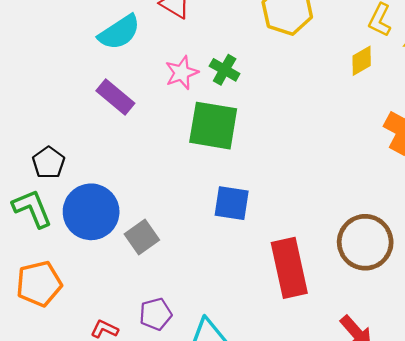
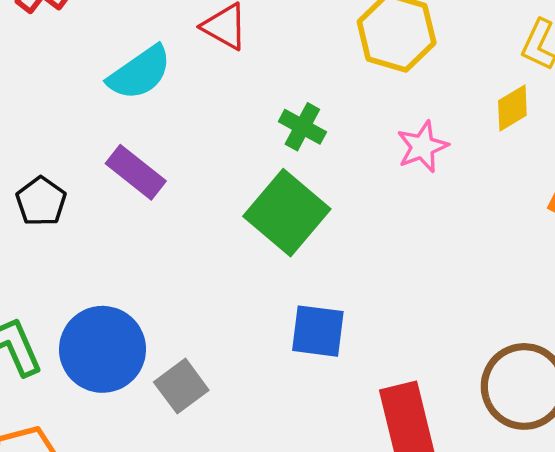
pink star: (182, 73) -> (422, 147), moved
green square: (213, 126) -> (287, 213), turned 32
black pentagon: (49, 163) -> (41, 201), moved

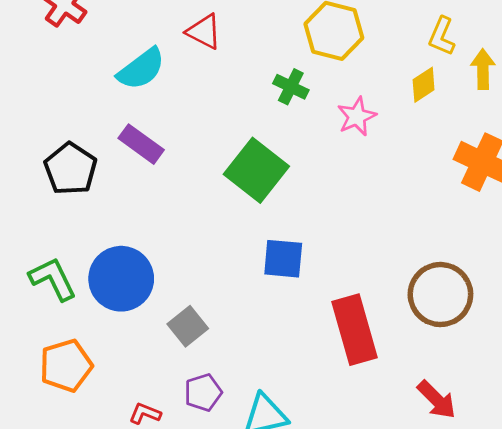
green cross: (302, 127) -> (291, 87), moved
black pentagon: (41, 201) -> (71, 169), size x1.4
gray square: (181, 386) -> (188, 326), moved

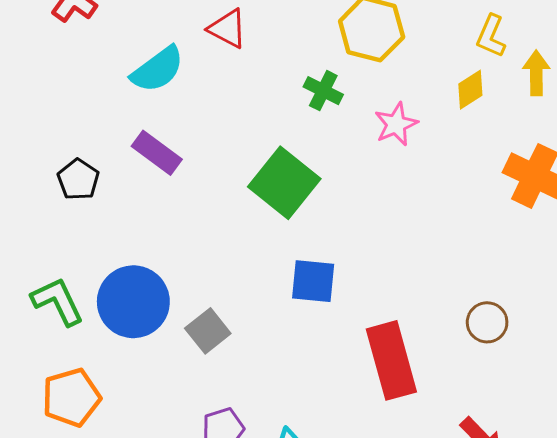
black pentagon: (71, 169) -> (78, 179), size x0.7
brown circle: (440, 295) -> (487, 322), size x0.6
gray square: (188, 326) -> (208, 331), moved

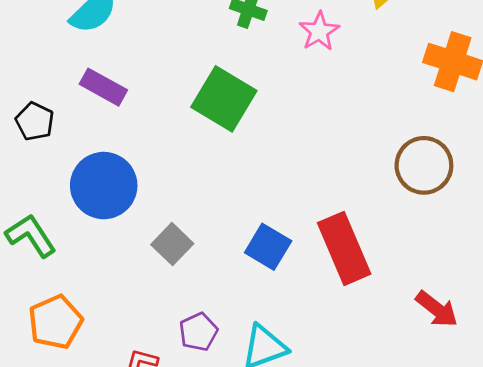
blue square: (313, 281) -> (268, 247), moved, turned 33
blue circle: (133, 302) -> (104, 186), moved
brown circle: (487, 322) -> (424, 165), moved, size x1.5

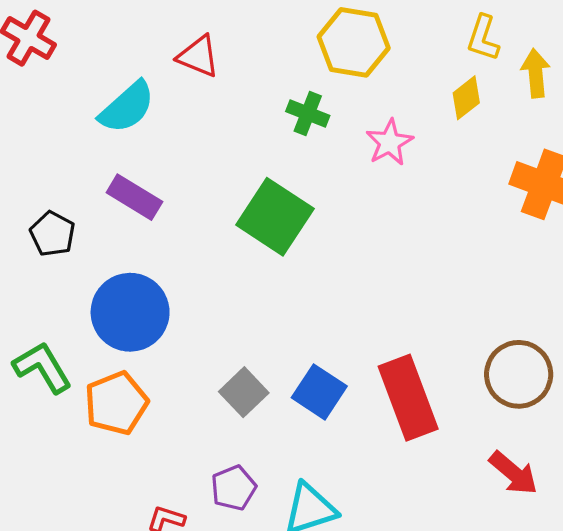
brown circle: (424, 165) -> (519, 374), moved
gray square: (172, 244) -> (244, 392), moved
orange pentagon: (55, 322) -> (116, 403), moved

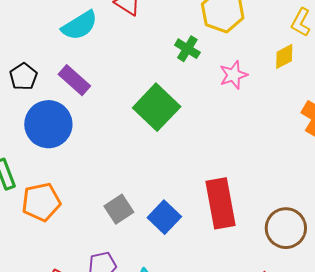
black pentagon: (52, 234) -> (23, 77), moved
blue circle: (130, 312) -> (48, 124), moved
red rectangle: (408, 398) -> (221, 203), moved

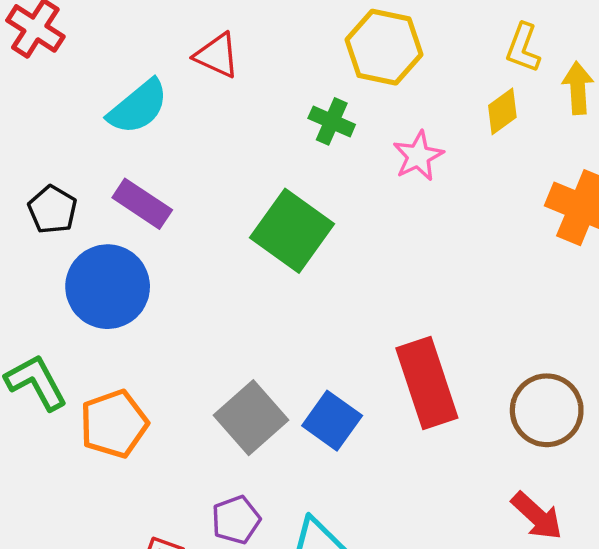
gray square: (119, 209) -> (251, 418), size x1.4

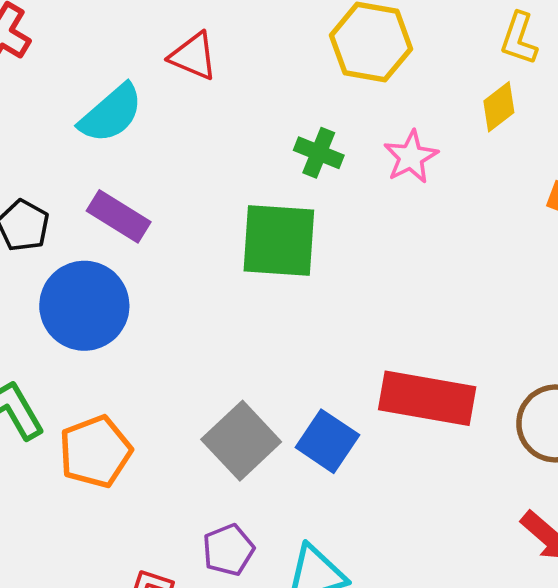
green cross: (332, 121) -> (319, 153), moved
green square: (292, 231) -> (279, 240), turned -30
red rectangle: (427, 383) -> (427, 398), turned -60

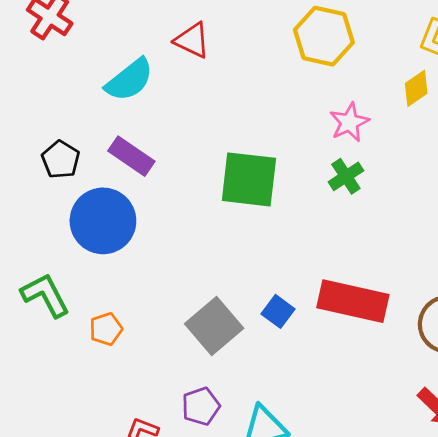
green cross: (319, 153) -> (346, 176), moved, turned 32
blue square: (327, 441) -> (278, 311), moved, size x0.7
orange pentagon: (95, 452) -> (106, 329), size x0.6

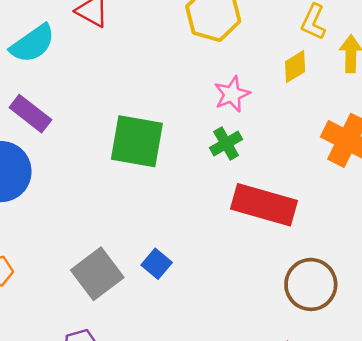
red rectangle: (353, 301) -> (264, 205), moved

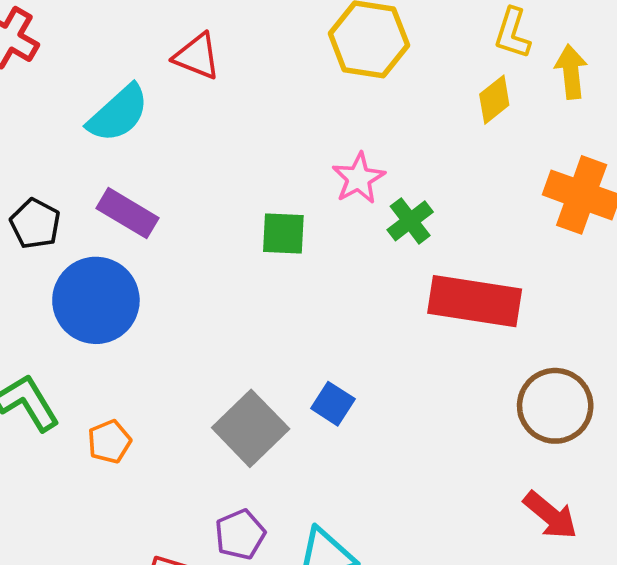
pink star: (232, 94) -> (359, 178), moved
green square: (137, 141) -> (283, 233), size x0.6

